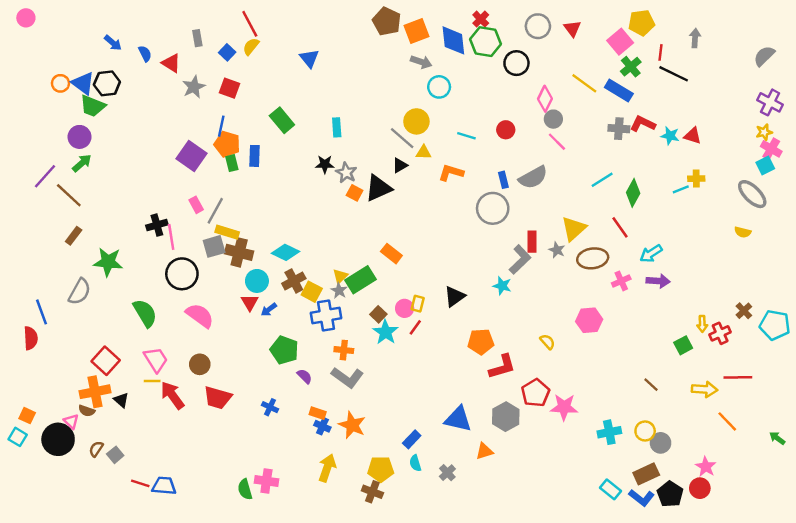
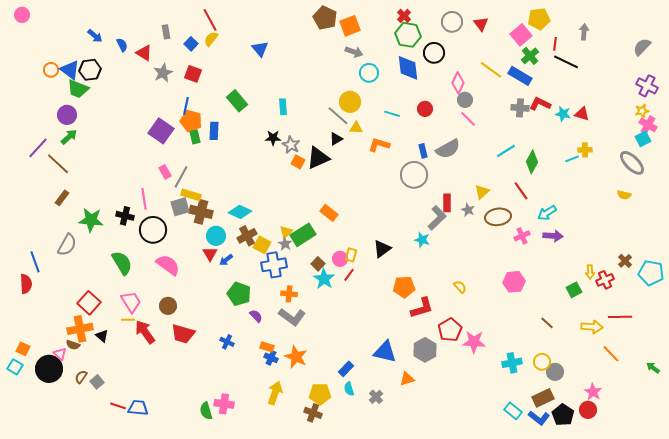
blue diamond: (453, 40) -> (408, 68), moved
black cross: (157, 225) -> (125, 216), moved, turned 30
yellow triangle: (574, 229) -> (482, 192), size x0.7
pink hexagon: (589, 320) -> (514, 282), moved

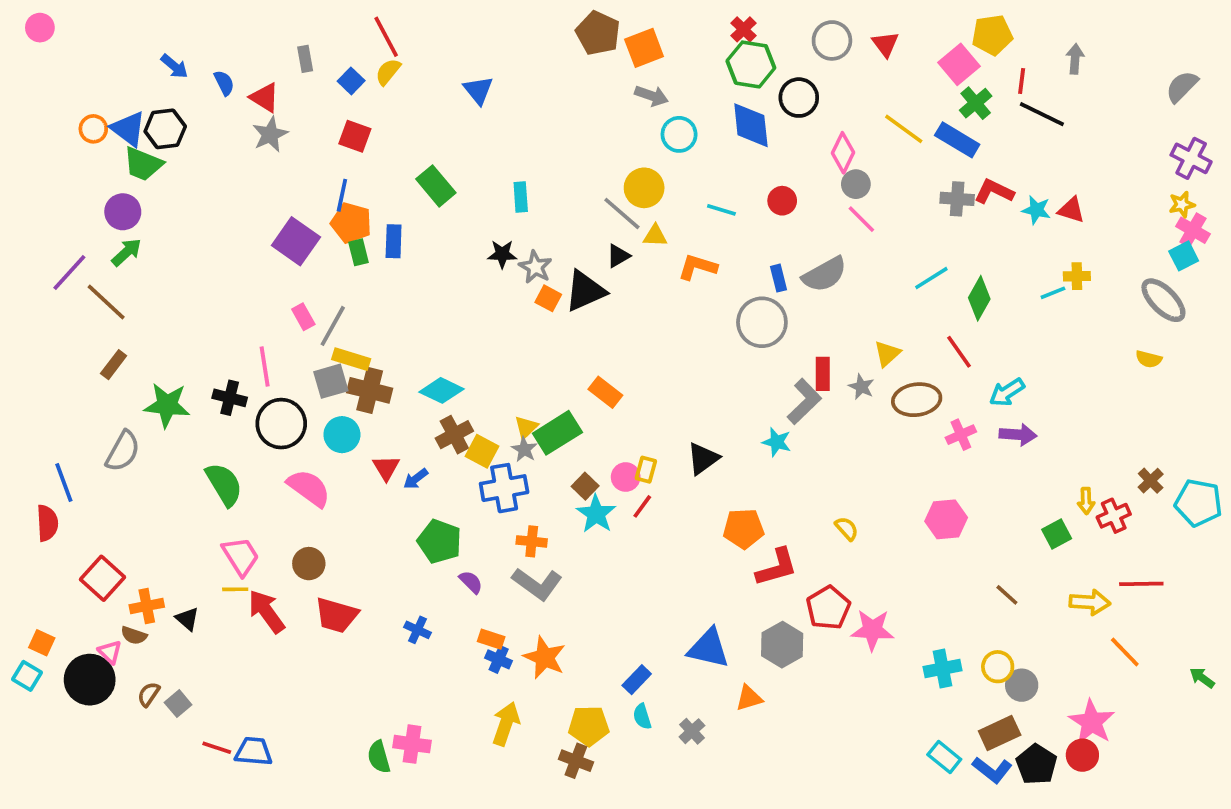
gray star: (163, 73) -> (270, 134), moved
cyan circle: (216, 236) -> (342, 435), moved
red square: (89, 303) -> (103, 578), moved
orange cross: (80, 329) -> (147, 606), size x0.7
pink star: (593, 392) -> (1092, 722), size x1.4

